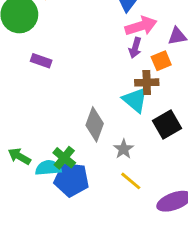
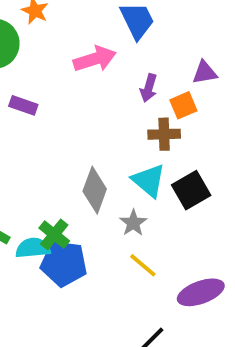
pink arrow: (141, 26) -> (95, 59), moved
cyan triangle: (135, 100) -> (149, 180), moved

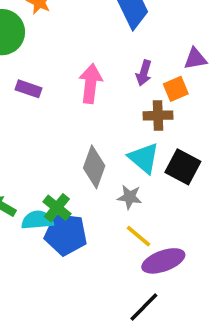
pink arrow: (95, 59) -> (91, 84), moved, turned -66
black square: (191, 190) -> (183, 167), turned -32
gray star: (133, 223) -> (130, 197), turned -30
purple ellipse: (201, 292) -> (163, 261), moved

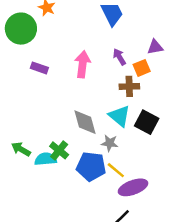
purple arrow: (144, 73) -> (119, 57), turned 133
gray diamond: (94, 167) -> (85, 122), turned -36
blue pentagon: (66, 234) -> (91, 166), moved

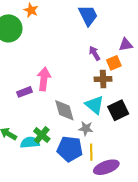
pink arrow: (83, 64) -> (44, 79), moved
purple rectangle: (39, 68) -> (25, 92), moved, turned -40
black square: (147, 122) -> (118, 110), turned 36
yellow line: (116, 170) -> (91, 152), turned 49

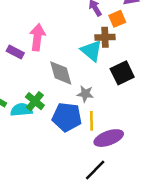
purple rectangle: (25, 92) -> (15, 52), turned 48
cyan triangle: (94, 105) -> (91, 51), moved

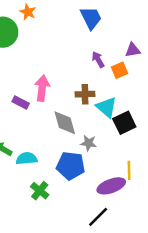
brown cross: (105, 37) -> (85, 94), moved
cyan triangle: (91, 51) -> (106, 107), moved
green cross: (35, 101) -> (40, 191), moved
yellow line: (91, 121) -> (129, 170), moved

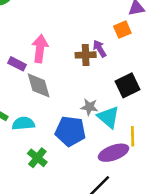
purple arrow: (98, 60) -> (100, 49), moved
cyan triangle: (106, 107) -> (108, 117), moved
gray diamond: (65, 123) -> (39, 85), moved

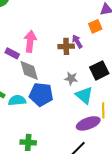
gray star: (89, 107) -> (71, 78), moved
blue pentagon: (70, 131) -> (41, 94), moved
green cross: (37, 158) -> (28, 142), moved, turned -35

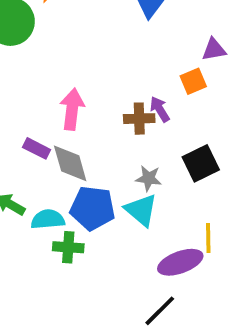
purple rectangle: (12, 53) -> (37, 148), moved
cyan triangle: (84, 95) -> (141, 210), moved
green cross: (28, 142) -> (68, 247), moved

